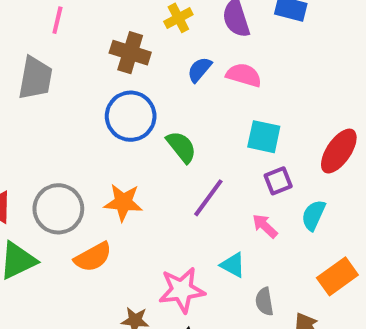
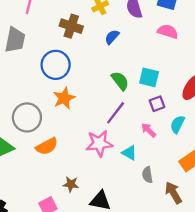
pink semicircle: (244, 75) -> (168, 31), moved
blue circle: (131, 116) -> (56, 65), moved
green semicircle: (181, 147) -> (120, 81), moved
orange star: (123, 202) -> (64, 98), moved, turned -30
pink star: (182, 290) -> (99, 143), moved

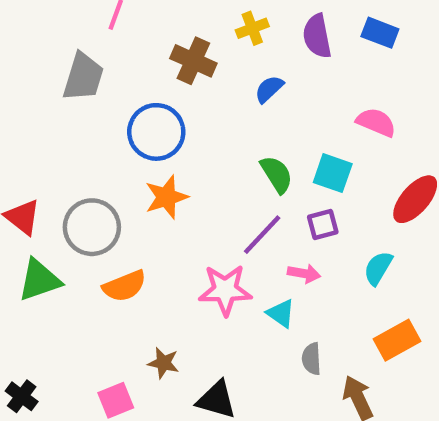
pink semicircle: (168, 31) -> (376, 122), moved
purple square: (157, 104) -> (323, 224), moved
pink arrow: (149, 130) -> (304, 273), moved, turned 140

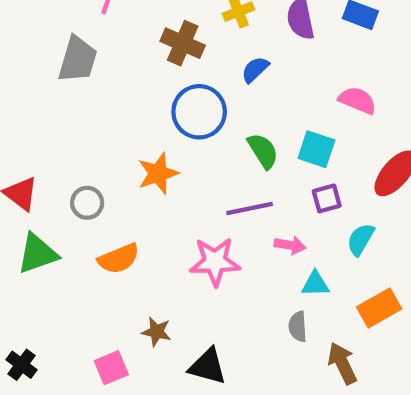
blue circle: (156, 132) -> (199, 112), moved
purple square: (323, 224) -> (327, 198), moved
gray circle: (92, 227) -> (87, 203), size x0.6
purple line: (262, 235) -> (250, 208), turned 36
cyan triangle: (281, 313) -> (315, 284), moved, turned -36

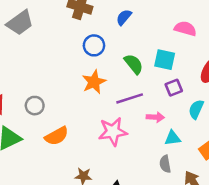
gray trapezoid: (78, 59) -> (20, 23), turned 44
blue circle: (199, 112) -> (94, 45), size x0.7
orange star: (158, 173) -> (94, 82), moved

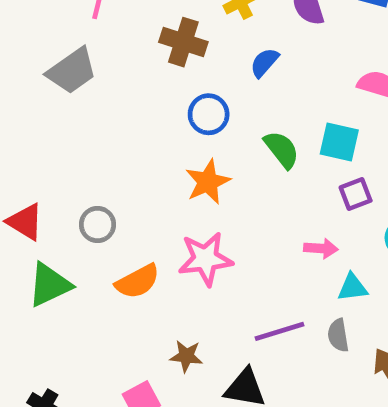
purple line: (130, 98) -> (280, 331), moved
pink star: (113, 132) -> (205, 259), moved

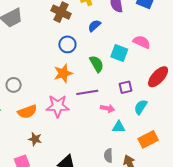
cyan square: (339, 142) -> (119, 53), moved
purple line: (280, 331) -> (87, 92), moved
gray semicircle: (338, 335) -> (108, 155), moved
brown star: (186, 356) -> (35, 139), moved

